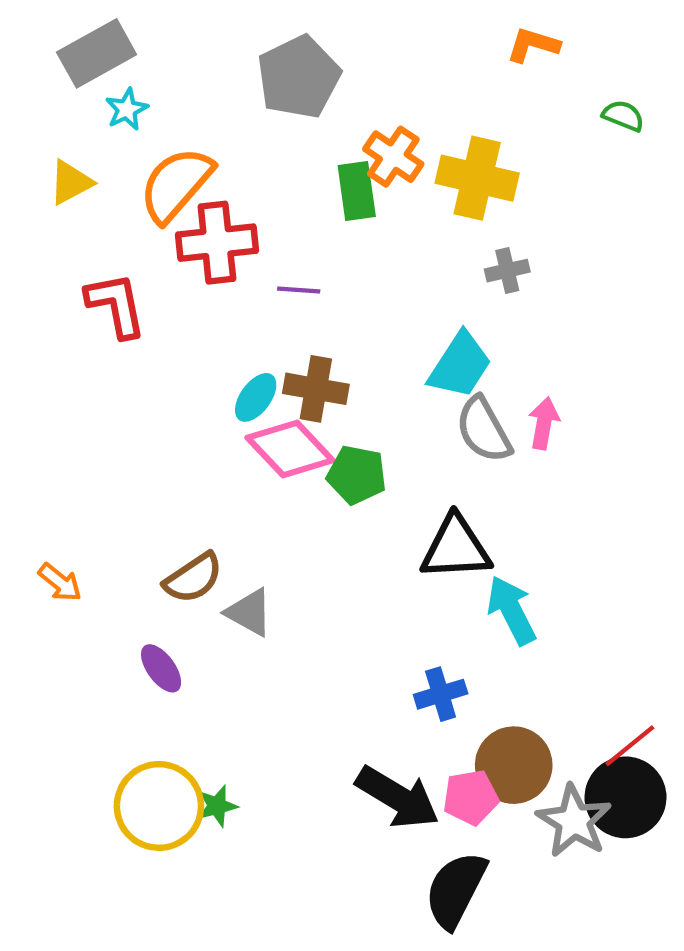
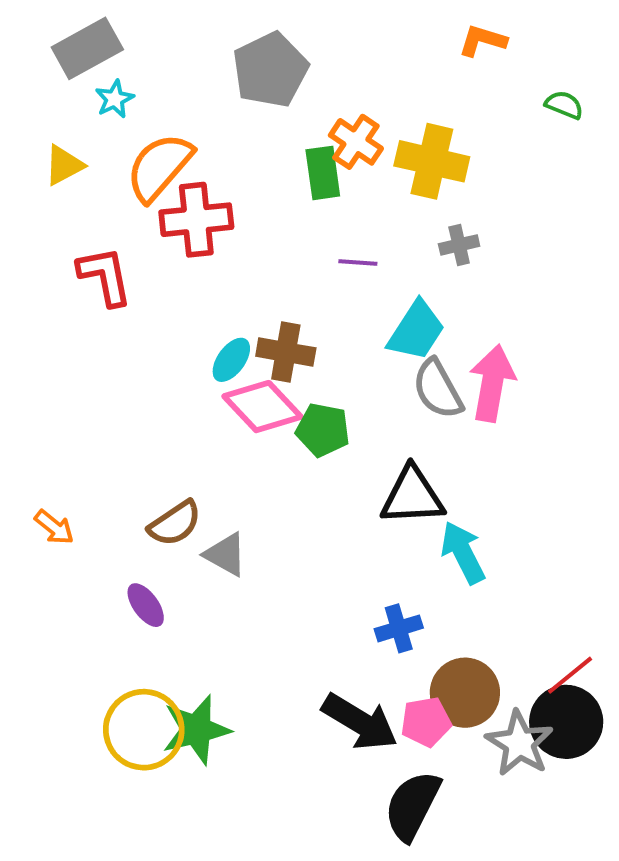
purple line: (299, 290) -> (358, 262), moved
pink arrow: (544, 423) -> (492, 383), size x1.6
green star: (217, 806) -> (196, 730), size x1.8

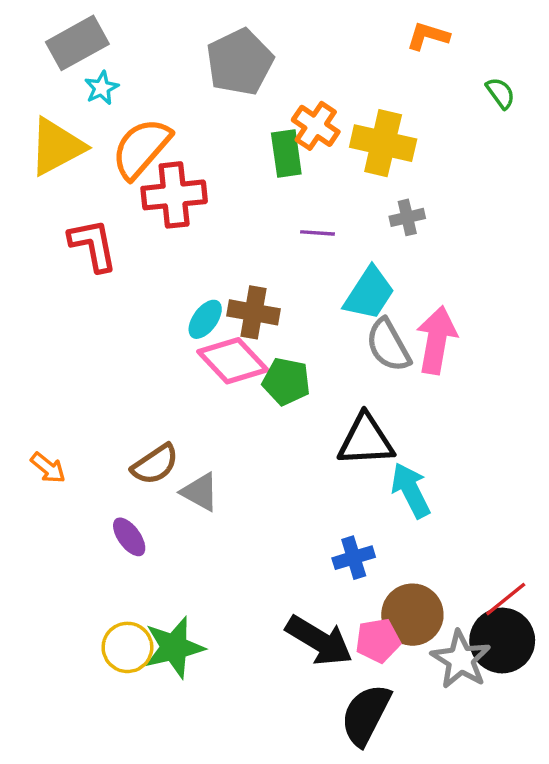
green semicircle: (564, 105) -> (500, 93), turned 32
yellow triangle: (64, 165) -> (57, 147), size x1.6
yellow circle: (144, 730) -> (127, 647), size x0.7

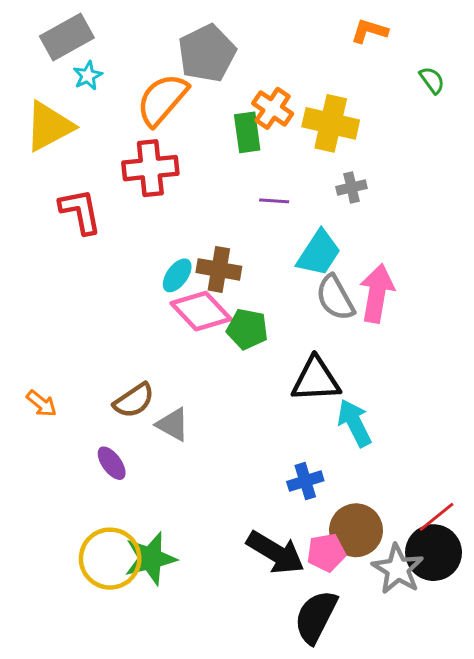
orange semicircle: (141, 148) -> (162, 100), moved
yellow circle: (127, 647) -> (110, 559), size x1.4

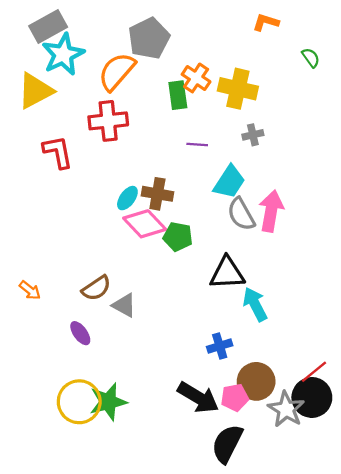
cyan star: (88, 76) -> (63, 54), size x2.0

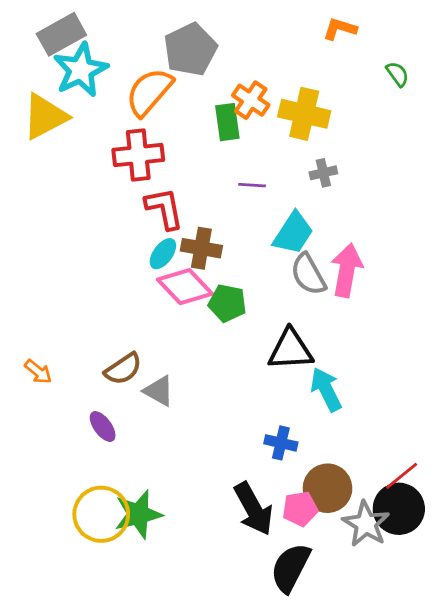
red L-shape: (58, 152) -> (164, 208), moved
blue cross: (220, 346) -> (281, 443), turned 30
black arrow: (198, 397) -> (253, 509), turned 30

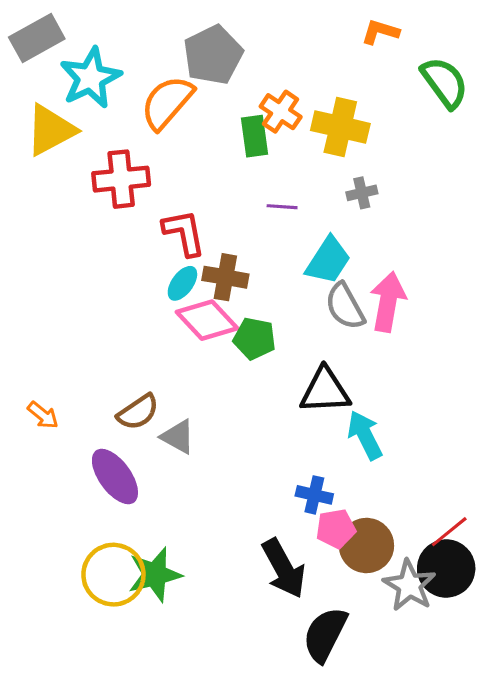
gray rectangle: (61, 34) -> (37, 38), moved
green semicircle: (397, 74) -> (445, 82), size x1.8
red cross: (138, 155) -> (121, 179), moved
purple ellipse: (103, 427) -> (115, 477), size x1.6
pink pentagon: (300, 509) -> (336, 529), moved

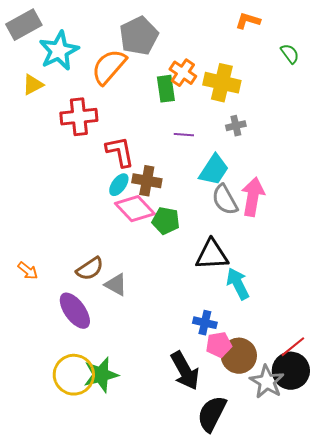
green semicircle: (445, 82) -> (290, 54), size x0.6
yellow triangle: (51, 130) -> (33, 85), size x0.6

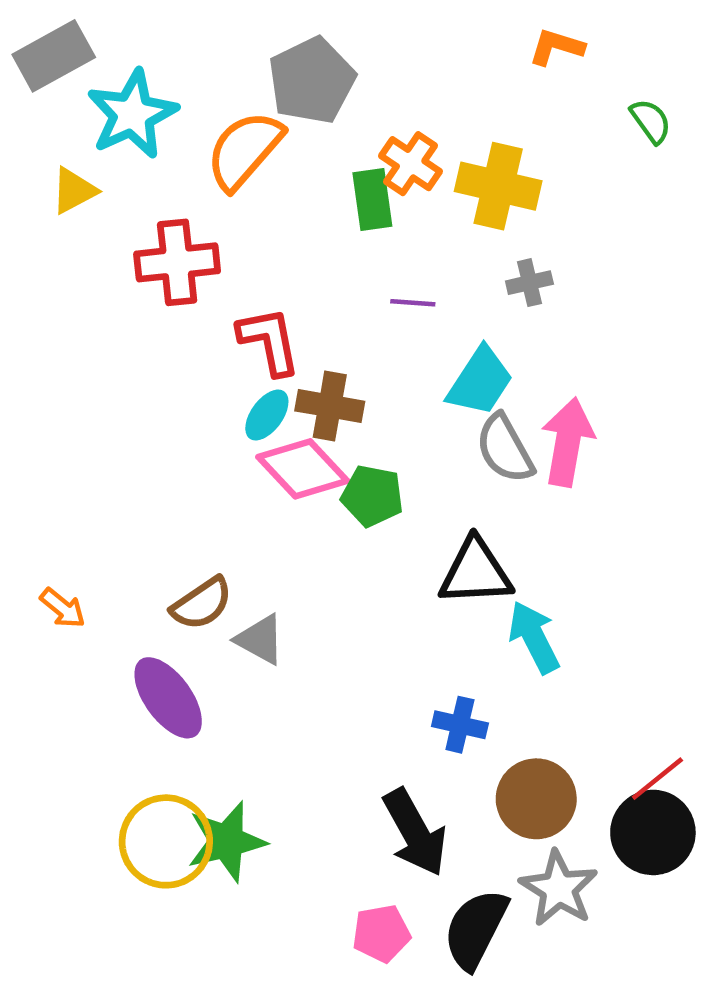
pink pentagon: (219, 345) -> (381, 933), moved
gray star: (267, 382) -> (559, 889), moved

